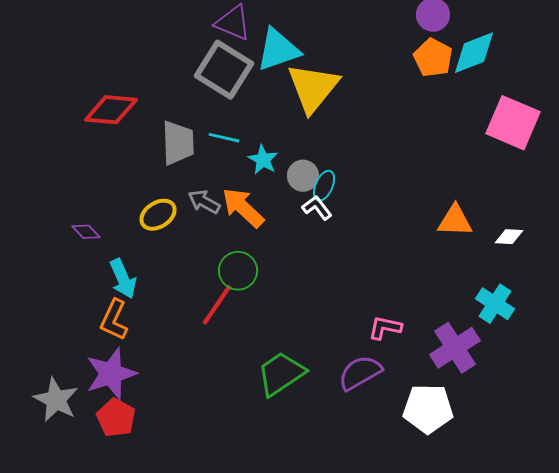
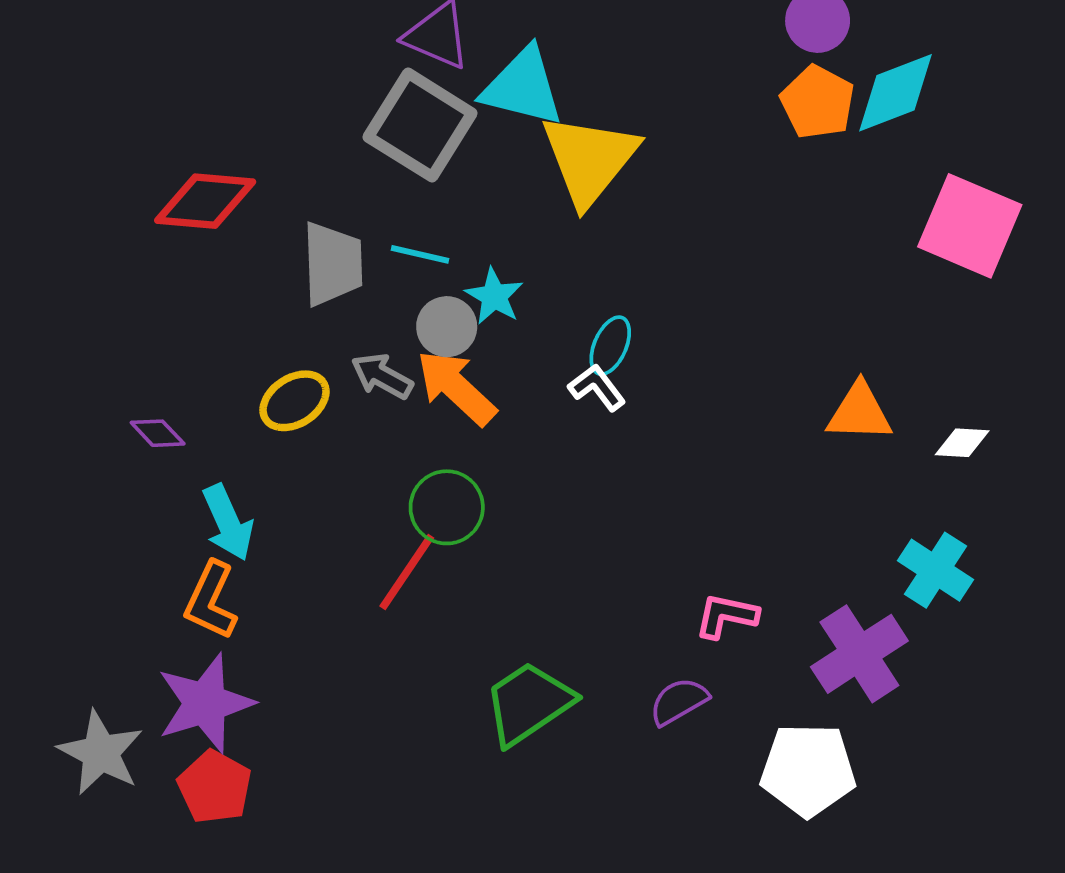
cyan triangle: (278, 50) -> (523, 87), turned 33
gray circle: (303, 176) -> (447, 327), moved
purple semicircle: (360, 373) -> (679, 701), size x0.7

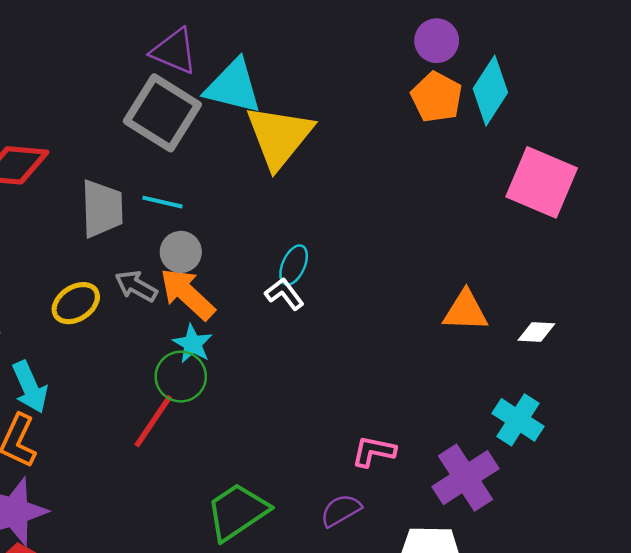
cyan diamond: (896, 93) -> (490, 91), turned -36
cyan star: (494, 296) -> (193, 344), moved

